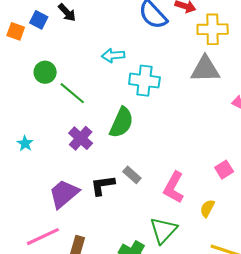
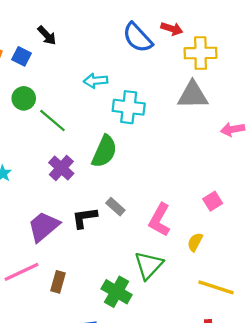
blue square: (39, 20) -> (21, 56), moved

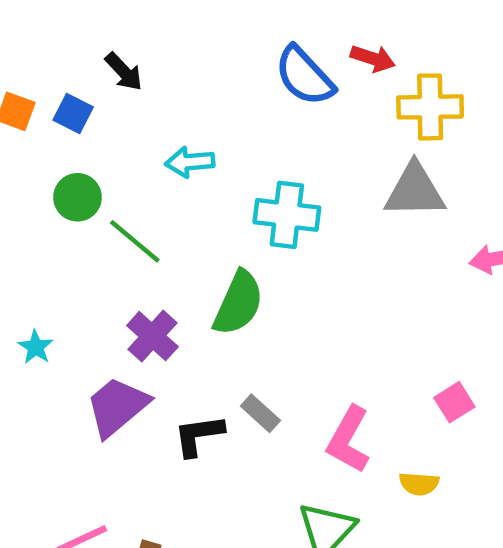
cyan arrow: (96, 81) -> (190, 162), moved
purple trapezoid: (44, 227) -> (117, 407), moved
yellow semicircle: (195, 242) -> (419, 484), turned -114

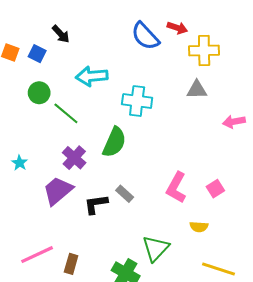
cyan arrow: (190, 162) -> (92, 76), size x1.4
gray triangle: (415, 191) -> (197, 90), size x0.7
pink L-shape: (349, 440) -> (176, 188), moved

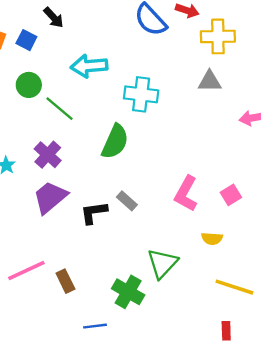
purple cross: (74, 158) -> (48, 155), moved
brown rectangle: (71, 264) -> (65, 281), turned -42

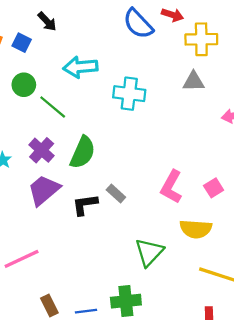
green semicircle: (115, 142) -> (83, 152), moved
yellow semicircle: (212, 239) -> (196, 229), size x1.6
brown rectangle: (65, 281) -> (49, 306), moved
green cross: (128, 292) -> (126, 301), moved, turned -36

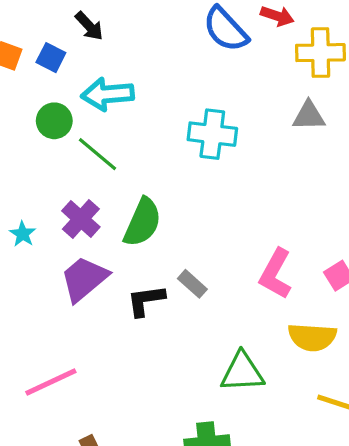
cyan arrow: (80, 67) -> (107, 94), moved
green triangle: (149, 252) -> (242, 372), turned 44

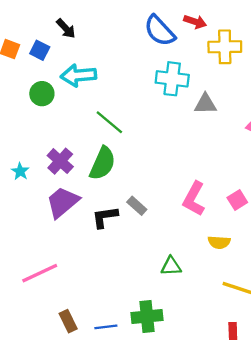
gray triangle: (309, 116) -> (205, 104), moved
cyan cross: (212, 134) -> (172, 79), moved
green line: (98, 154) -> (109, 122), moved
yellow semicircle: (312, 337) -> (219, 242), size x0.7
green triangle: (242, 372) -> (171, 266), size x0.7

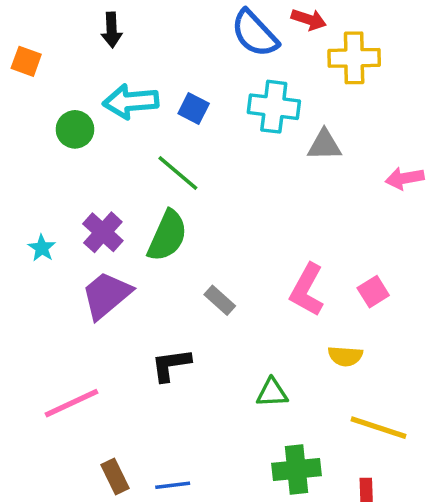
black arrow: (66, 29) -> (112, 30), turned 40
blue square: (40, 50) -> (194, 108), moved
black L-shape: (105, 217) -> (171, 365), moved
green cross: (147, 317) -> (296, 469), moved

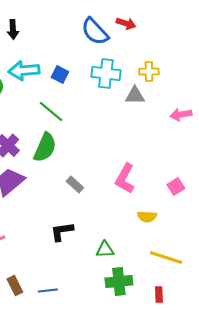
yellow cross: (354, 58) -> (149, 72), moved, size x0.7
pink square: (373, 292) -> (176, 186), moved
black L-shape: (171, 365) -> (62, 232), moved
green triangle: (272, 393) -> (105, 250), moved

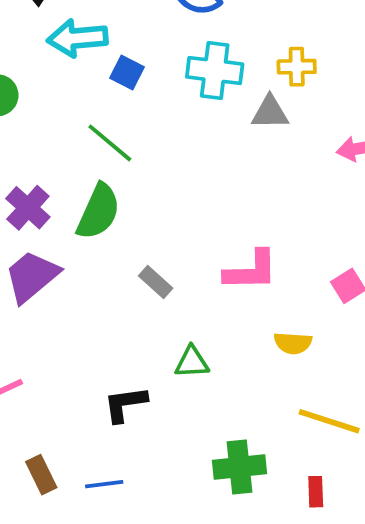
cyan arrow: (24, 70) -> (77, 38), moved
pink L-shape: (125, 178) -> (251, 271), turned -120
black L-shape: (62, 232) -> (125, 404), moved
green triangle: (105, 250) -> (192, 362), moved

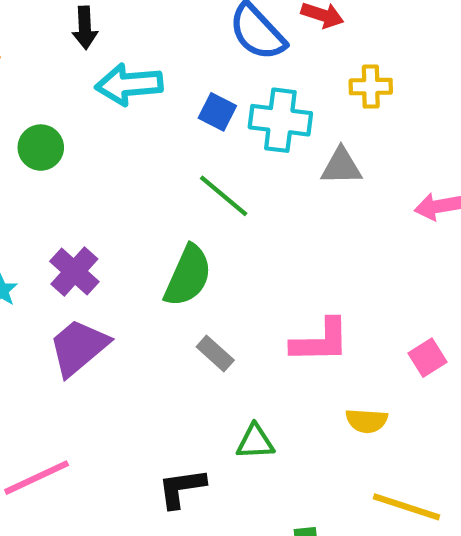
yellow cross: (297, 67) -> (371, 87), moved
blue square: (127, 72) -> (217, 112), moved
green line: (110, 143) -> (224, 196), moved
green semicircle: (98, 212) -> (188, 276), moved

